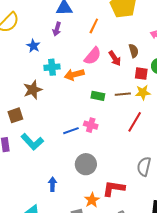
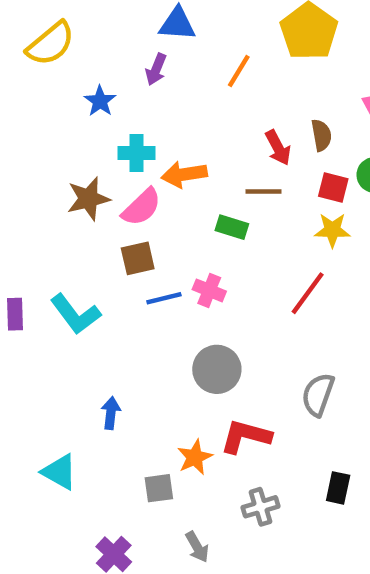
pink semicircle: (93, 56) -> (142, 207), moved
brown line: (123, 94) -> (264, 191), moved
brown square: (15, 115) -> (138, 258), moved
gray circle: (86, 164) -> (217, 369), moved

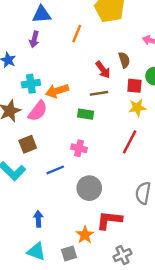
brown square: (138, 258) -> (28, 144), moved
blue line: (164, 298) -> (55, 170), moved
cyan triangle: (59, 472) -> (36, 252), moved

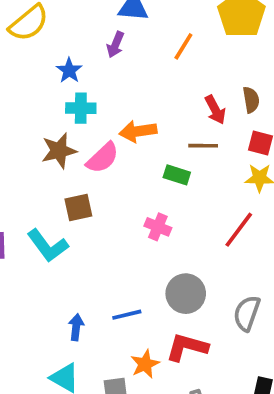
cyan cross: (31, 84) -> (81, 108), moved
blue line: (55, 170) -> (127, 315), moved
gray circle: (89, 188) -> (186, 294), moved

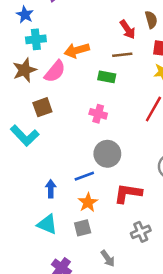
gray circle: (186, 294) -> (107, 154), moved
orange star: (145, 364) -> (88, 202), moved

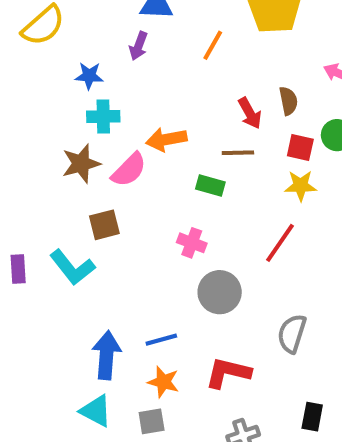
blue star: (25, 15) -> (89, 76), turned -30
gray circle: (107, 154) -> (220, 292), moved
blue arrow: (51, 189) -> (106, 355), size x1.6
orange star: (88, 202) -> (163, 382), turned -30

